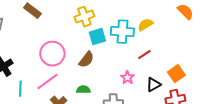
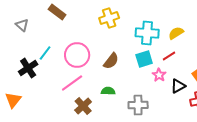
yellow semicircle: (145, 25) -> (176, 33), moved
cyan square: (97, 37) -> (144, 59), moved
pink star: (127, 78) -> (159, 75), moved
cyan line: (20, 89) -> (45, 53), moved, turned 35

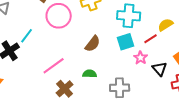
yellow semicircle: (176, 33) -> (166, 25), moved
pink circle: (77, 55) -> (59, 16), moved
black triangle: (178, 86) -> (160, 69), turned -42

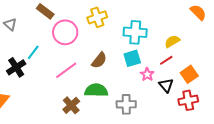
red line: (151, 39) -> (166, 60), moved
pink line: (54, 66) -> (66, 70), moved
green semicircle: (90, 74) -> (96, 90), size x1.6

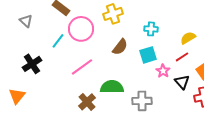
cyan cross: (135, 32) -> (151, 29), size x0.6
cyan line: (33, 52) -> (58, 41), moved
brown semicircle: (99, 60) -> (120, 47), moved

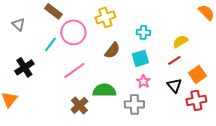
pink star: (163, 71) -> (143, 81), moved

